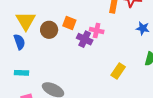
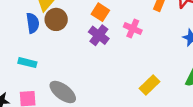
brown circle: (49, 30) -> (56, 19), moved
purple cross: (85, 39) -> (99, 35), moved

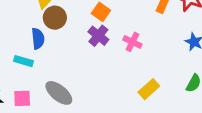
blue semicircle: (33, 23) -> (38, 39), moved
pink cross: (133, 29) -> (132, 42), moved

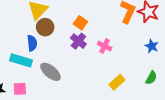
cyan rectangle: (23, 61) -> (21, 60), size x1.5
gray ellipse: (59, 93) -> (50, 72), moved

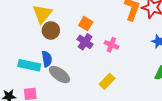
blue semicircle: (32, 43) -> (47, 59), moved
yellow rectangle: (117, 82) -> (107, 81), moved

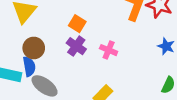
brown circle: (51, 30) -> (34, 48), moved

